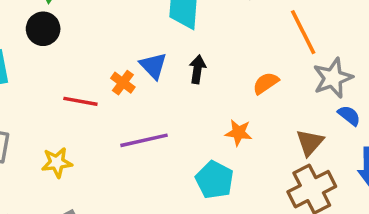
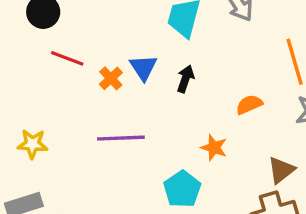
red line: (80, 101) -> (67, 58), moved

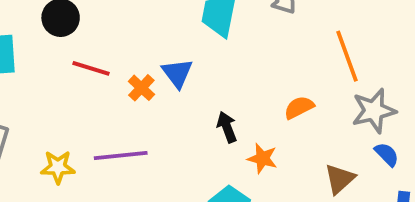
black arrow: (185, 79) -> (227, 127), moved, turned -36
purple line: (121, 138) -> (121, 155), moved

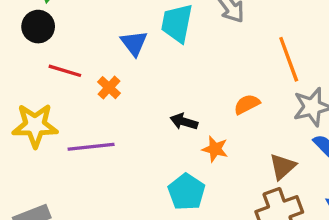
blue triangle: (177, 73) -> (134, 43), moved
black arrow: (227, 127) -> (184, 122), turned -52
yellow star: (58, 167) -> (35, 125), moved, size x1.5

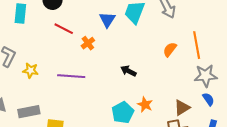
orange semicircle: (247, 104) -> (170, 49), moved, turned -35
yellow star: (35, 125) -> (31, 71), moved, size x0.6
orange star: (215, 149) -> (145, 105), moved

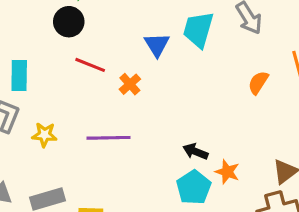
cyan rectangle: (20, 14) -> (19, 76), moved
black arrow: (128, 71) -> (195, 151), moved

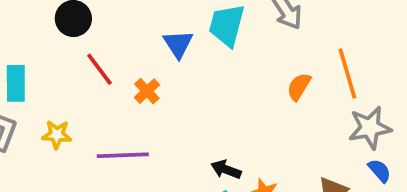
red line: (90, 65) -> (100, 69), turned 32
yellow star: (44, 135) -> (57, 135), moved

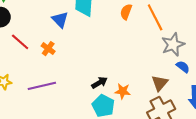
orange semicircle: (299, 87) -> (126, 12), moved
black arrow: (226, 170) -> (99, 83), turned 140

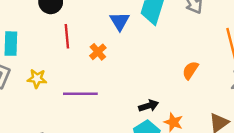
orange semicircle: (126, 12) -> (190, 70), moved
red line: (20, 42) -> (67, 36), turned 30

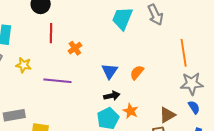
blue triangle: (120, 21) -> (110, 71), moved
orange semicircle: (190, 70) -> (137, 73), moved

